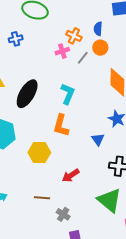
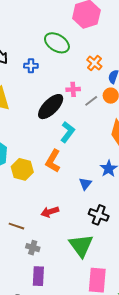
orange cross: (74, 36) -> (94, 63), moved
black ellipse: (27, 94) -> (51, 107), moved
yellow hexagon: (39, 152) -> (22, 169), moved
gray cross: (63, 214) -> (33, 248), turned -32

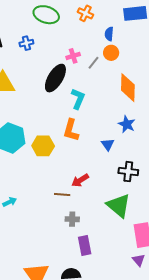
orange cross: (94, 63) -> (85, 13), moved
brown line: (16, 226) -> (62, 194), moved

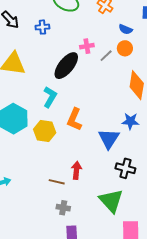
blue semicircle: (109, 34) -> (126, 29), turned -80
cyan L-shape: (78, 99) -> (50, 97), moved
blue star: (127, 124) -> (130, 121), turned -30
blue triangle: (108, 145) -> (109, 139), size x1.6
red arrow: (80, 180) -> (76, 170), turned 120

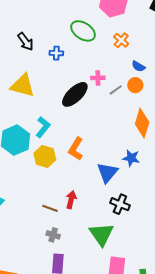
cyan L-shape: (50, 97) -> (43, 127), moved

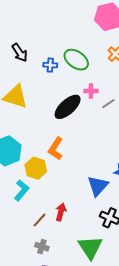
green ellipse: (83, 31) -> (76, 60), moved
cyan L-shape: (43, 127) -> (22, 190), moved
orange L-shape: (76, 149) -> (56, 149), moved
brown line: (50, 208) -> (40, 220), turned -70

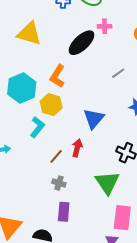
gray line: (108, 104) -> (118, 73), moved
orange L-shape: (56, 149) -> (57, 76), moved
blue triangle: (98, 186) -> (94, 119), moved

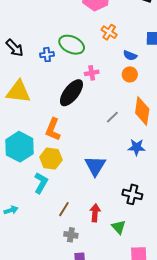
red arrow: (77, 148) -> (95, 213), moved
green triangle: (107, 183) -> (119, 227), size x0.6

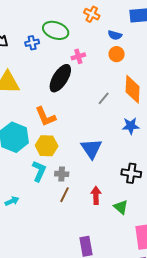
orange L-shape: (53, 129) -> (46, 117), turned -40
gray cross: (71, 235) -> (62, 174), moved

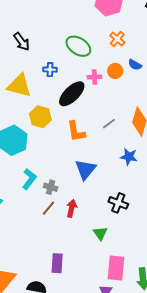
blue cross: (32, 43) -> (50, 70), moved
orange circle: (117, 54) -> (115, 71), moved
orange L-shape: (46, 117) -> (76, 131), moved
yellow hexagon: (47, 146) -> (40, 117), moved
red arrow: (96, 195) -> (72, 208), moved

